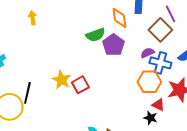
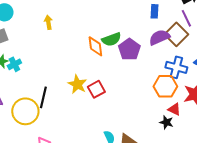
orange diamond: (119, 18) -> (95, 46), moved
purple semicircle: (147, 53) -> (159, 37), moved, size x1.5

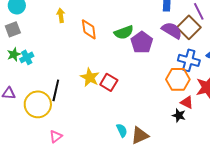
purple semicircle: (159, 37) -> (172, 30), turned 55
orange diamond: (95, 46) -> (89, 29), moved
red square: (96, 89) -> (109, 82), turned -30

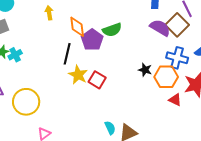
purple pentagon: (142, 42) -> (92, 40), moved
black line: (56, 90) -> (67, 54), moved
black star: (179, 115) -> (145, 70), moved

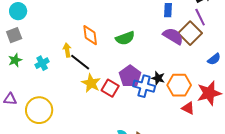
yellow arrow: (49, 13) -> (67, 50), moved
purple pentagon: (92, 40) -> (130, 76), moved
black line: (67, 54) -> (80, 62), turned -65
cyan cross: (15, 55) -> (42, 63), moved
blue cross: (177, 58) -> (144, 86), moved

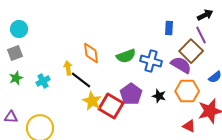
purple semicircle: (173, 36) -> (181, 65), moved
orange hexagon: (179, 85) -> (187, 91), moved
blue cross: (144, 86) -> (151, 61), moved
red square: (110, 88) -> (111, 106), size x1.4

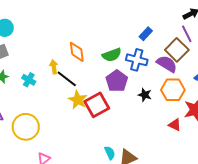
blue rectangle: (169, 28) -> (146, 34), moved, turned 40
cyan cross: (43, 81) -> (29, 80), turned -32
purple pentagon: (131, 94) -> (117, 81), moved
red square: (111, 106) -> (97, 105), turned 30

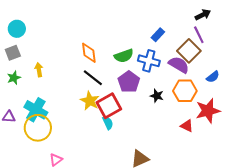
yellow arrow: (54, 67) -> (39, 70), moved
black line: (67, 79) -> (93, 78), moved
cyan cross: (29, 80) -> (36, 110), moved, size x1.6
cyan semicircle: (110, 153) -> (108, 123), moved

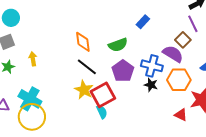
blue rectangle: (158, 35) -> (143, 22), moved
brown square: (189, 51) -> (183, 40), size x0.7
blue cross: (149, 61) -> (152, 66), moved

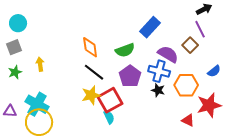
blue rectangle: (143, 22) -> (150, 27), size x1.5
purple semicircle: (173, 54) -> (168, 54), moved
yellow star: (84, 90) -> (91, 95), turned 30

